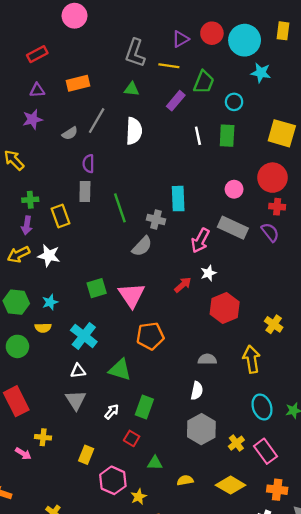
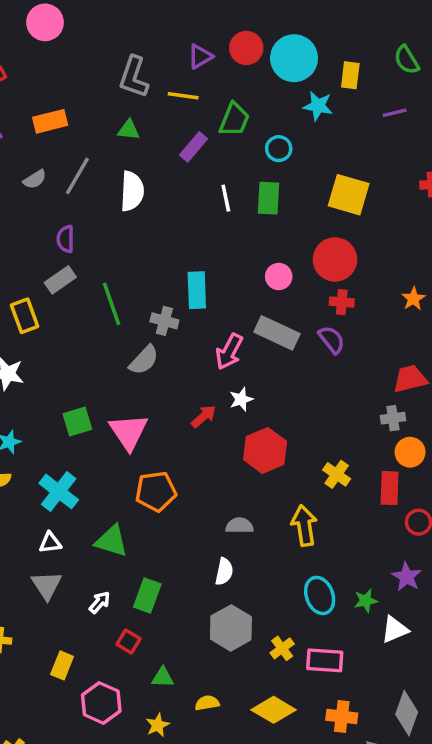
yellow rectangle: (283, 31) -> (350, 75), moved
gray semicircle: (70, 133) -> (35, 179), moved
gray rectangle: (85, 192) -> (60, 280), turned 54
pink rectangle: (265, 451) -> (325, 660), turned -50
yellow star: (139, 497) -> (158, 725), moved

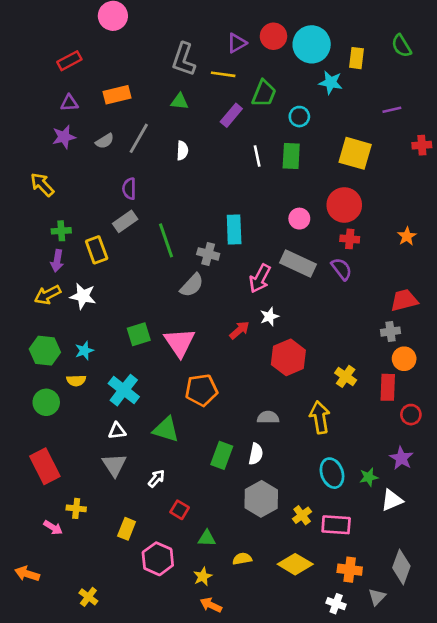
purple line: (395, 113) -> (392, 110), moved
white semicircle: (132, 191) -> (182, 151), size x0.6
green rectangle: (147, 595) -> (222, 455), moved

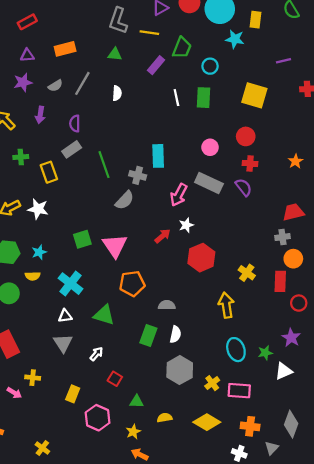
red circle: (344, 205) -> (246, 136), size x0.7
purple arrow: (57, 261) -> (40, 115), moved
gray semicircle: (268, 417) -> (167, 305), moved

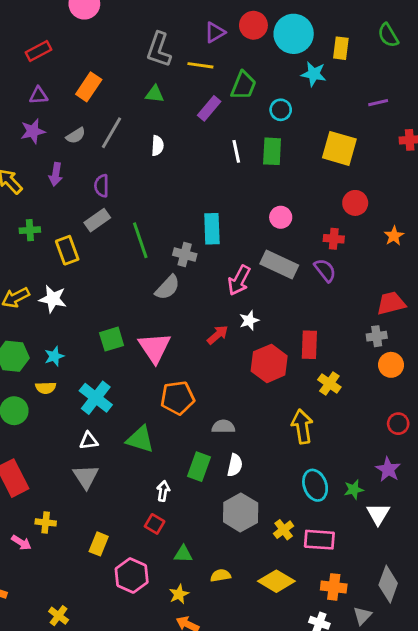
orange rectangle: (65, 49) -> (89, 87), turned -42
red circle: (246, 136) -> (355, 203), moved
red rectangle: (280, 281) -> (309, 345), moved
white arrow: (96, 354) -> (163, 491), moved, turned -32
white triangle: (284, 371) -> (378, 514), turned -36

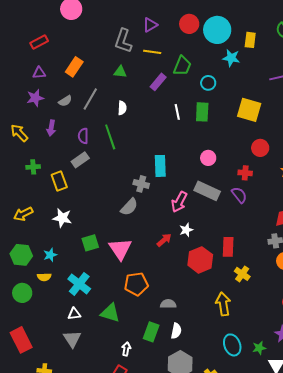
purple triangle: (215, 32) -> (150, 25), moved
green line: (140, 240) -> (110, 137), moved
white star: (53, 299) -> (62, 218), moved

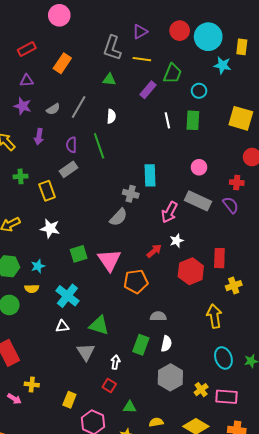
orange rectangle: (74, 67) -> (62, 63), moved
purple star: (35, 98) -> (23, 106), turned 30
yellow cross: (242, 274) -> (234, 286), turned 35
orange pentagon: (136, 284) -> (136, 281), moved
gray triangle: (72, 339) -> (86, 352), moved

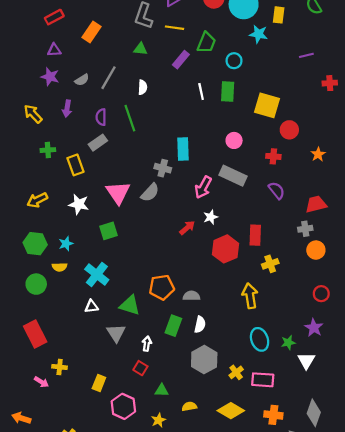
yellow square: (241, 118) -> (267, 105), moved
purple semicircle: (231, 205) -> (277, 190), moved
pink triangle: (109, 260) -> (118, 193), moved
orange pentagon: (136, 281) -> (162, 287), moved

